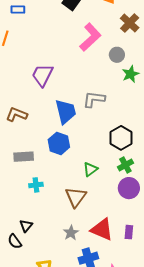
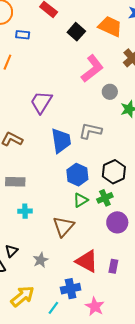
gray circle: (117, 55) -> (110, 92), moved
blue hexagon: (59, 143) -> (77, 175), moved
green cross: (125, 165) -> (105, 198), moved
gray star: (71, 233) -> (41, 260), moved

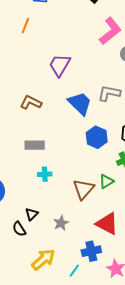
blue trapezoid: (61, 141) -> (80, 103), turned -36
green triangle: (81, 200) -> (106, 181), moved

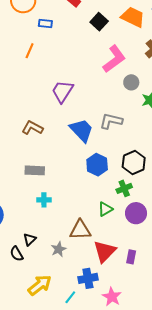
brown triangle: (83, 189) -> (80, 230), moved, turned 45
red triangle: (107, 224) -> (105, 251), turned 45

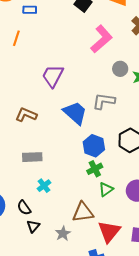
gray circle: (131, 82) -> (120, 69), moved
green cross: (124, 188) -> (95, 169), moved
cyan cross: (44, 200) -> (44, 186), turned -32
black semicircle: (17, 254) -> (24, 208), moved

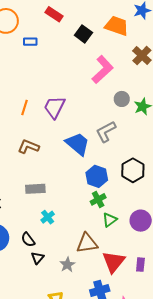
orange line: (16, 38) -> (24, 107), moved
gray L-shape: (104, 101) -> (106, 132), turned -35

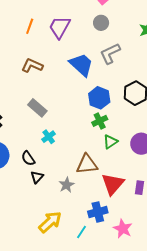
gray circle: (122, 99) -> (101, 23), moved
gray rectangle: (35, 189) -> (37, 108), turned 42

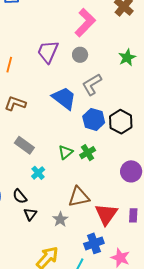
purple trapezoid: (60, 27) -> (48, 52), moved
blue hexagon: (99, 98) -> (94, 119), moved
green triangle: (110, 142) -> (66, 152), moved

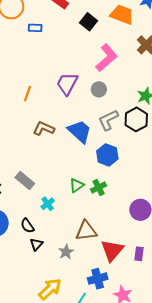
brown L-shape: (15, 103) -> (44, 128), moved
black hexagon: (121, 122) -> (136, 119), moved
gray rectangle: (24, 145) -> (25, 181), moved

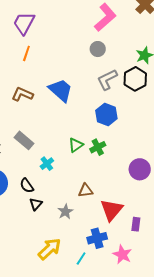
purple trapezoid: (67, 84) -> (24, 23), moved
brown L-shape: (44, 128) -> (22, 94), moved
blue trapezoid: (80, 131) -> (61, 90), moved
brown triangle: (86, 231) -> (86, 191), size x0.7
purple rectangle: (139, 254) -> (136, 224), moved

